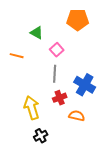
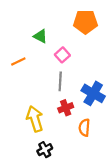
orange line: (17, 56) -> (18, 62), turned -40
orange semicircle: (77, 116) -> (84, 128), turned -98

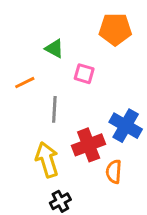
pink square: (62, 55) -> (84, 74), turned -32
gray line: (60, 81) -> (54, 109), moved
red cross: (66, 108) -> (89, 145), size x1.5

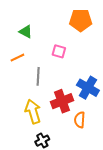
green triangle: (54, 48) -> (26, 32), moved

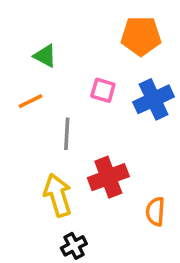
blue cross: (88, 88) -> (154, 99), moved, turned 35
orange semicircle: (80, 120) -> (155, 211), moved

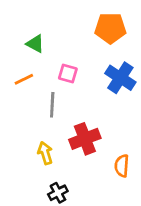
pink square: (103, 90) -> (68, 74), moved
blue cross: (154, 99) -> (120, 78), turned -32
yellow arrow: (58, 195) -> (45, 153), size x0.7

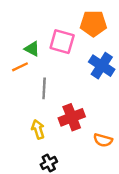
green triangle: (35, 44) -> (32, 49), moved
pink square: (68, 74) -> (62, 42), moved, size x1.5
orange semicircle: (122, 166) -> (103, 140), turned -78

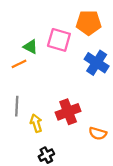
gray line: (44, 88) -> (17, 106), moved

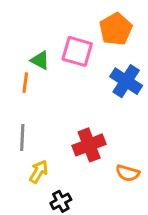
orange pentagon: (89, 23) -> (116, 29), turned -30
orange line: (19, 64) -> (25, 83), turned -56
yellow arrow: (36, 123) -> (39, 172), moved, turned 48

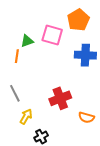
green triangle: (40, 60) -> (27, 41), turned -48
blue cross: (126, 81) -> (85, 55), turned -30
gray line: (22, 138) -> (15, 93), turned -30

